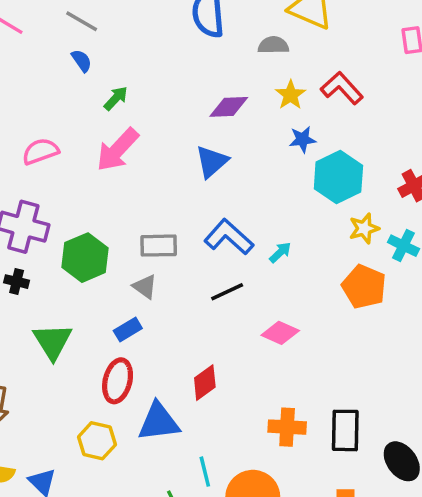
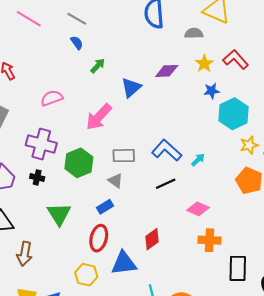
pink arrow: (118, 150) -> (99, 117), moved
blue triangle: (212, 162) -> (131, 88), moved
orange cross: (287, 427) -> (209, 240), moved

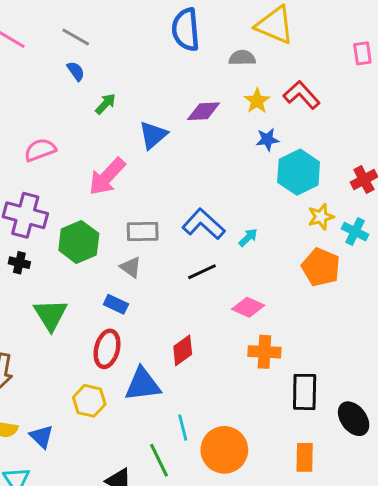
blue rectangle: (105, 207) -> (116, 304), turned 56

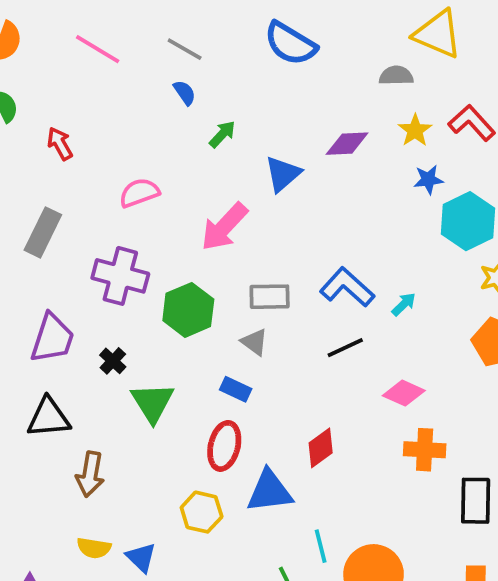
blue semicircle: (186, 30) -> (290, 43), moved, turned -54
black cross: (19, 263) -> (113, 361), moved, turned 30

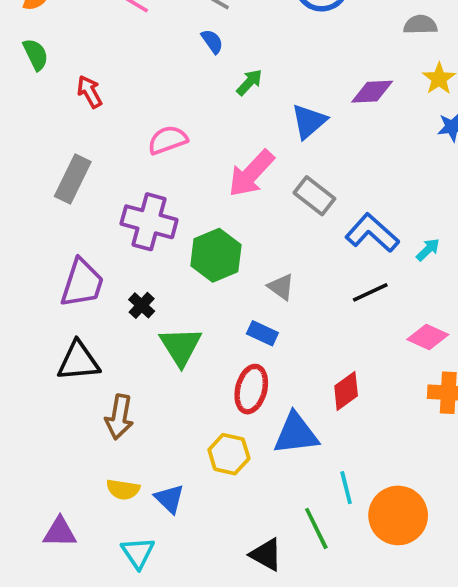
gray rectangle: (270, 297) -> (314, 196), moved, turned 39

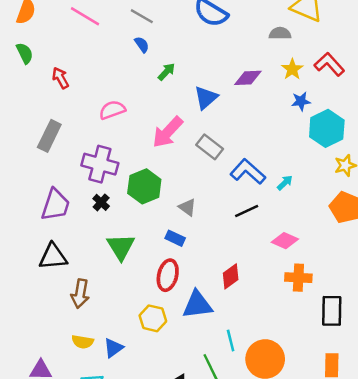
black cross: (142, 305) -> (101, 202), moved
blue triangle: (169, 499) -> (113, 348), turned 40

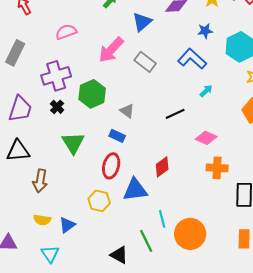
blue star: (301, 101) -> (205, 31), moved
purple cross: (100, 164) -> (56, 76), turned -32
blue L-shape: (248, 172) -> (192, 59), moved

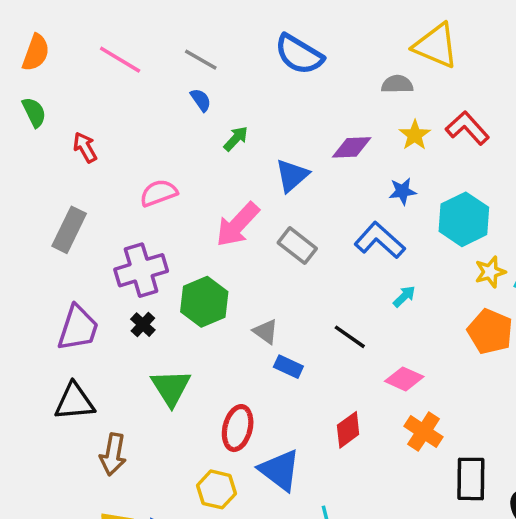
black line: (175, 114) -> (350, 337), turned 60
blue rectangle: (117, 136) -> (288, 367), moved
red diamond: (162, 167) -> (348, 430), moved
orange cross: (217, 168) -> (424, 432), turned 30
blue triangle: (135, 190) -> (280, 470), turned 44

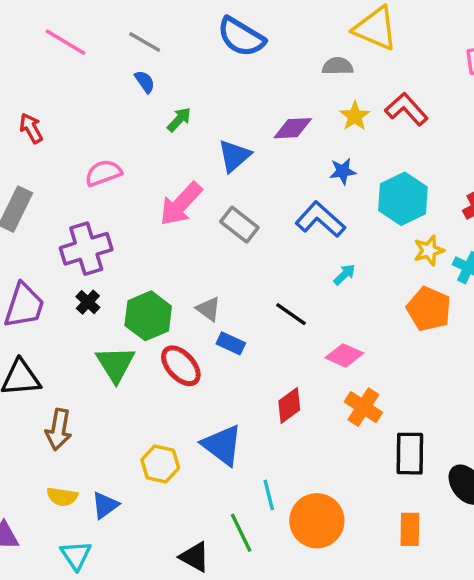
green hexagon: (204, 302) -> (148, 316), moved
red ellipse: (238, 428) -> (181, 366), moved, turned -57

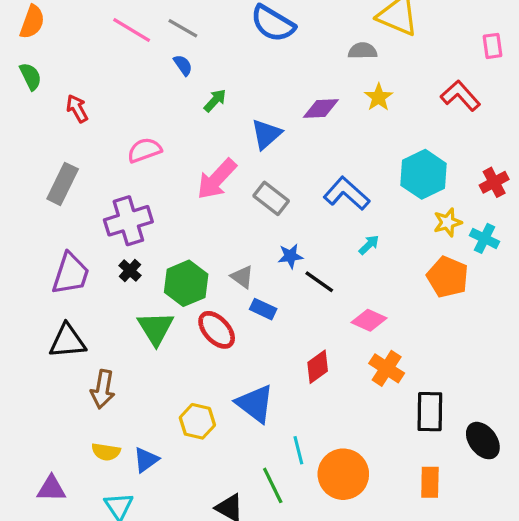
pink line: (66, 42) -> (132, 30), moved
red L-shape: (406, 109) -> (460, 96), moved
blue star: (343, 171) -> (290, 256), moved

